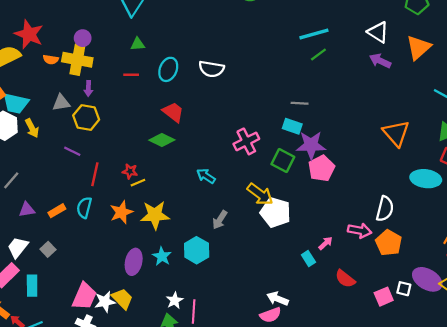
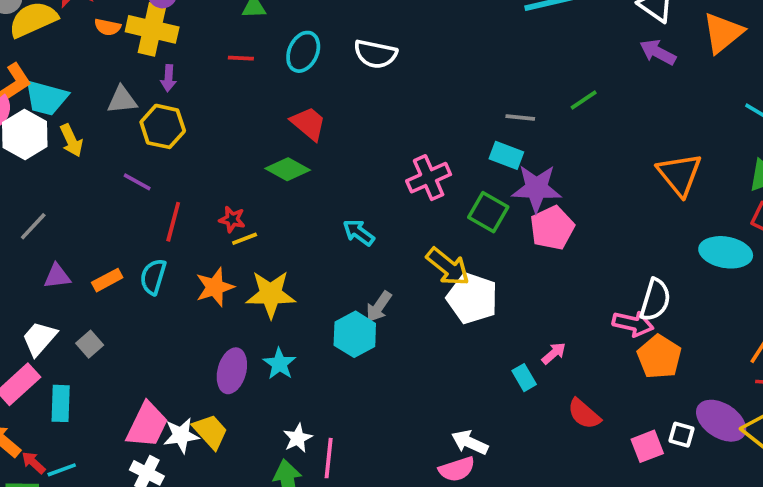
green line: (318, 54) -> (584, 100), moved
pink arrow: (360, 231) -> (633, 324), moved
cyan hexagon: (197, 250) -> (355, 334), moved

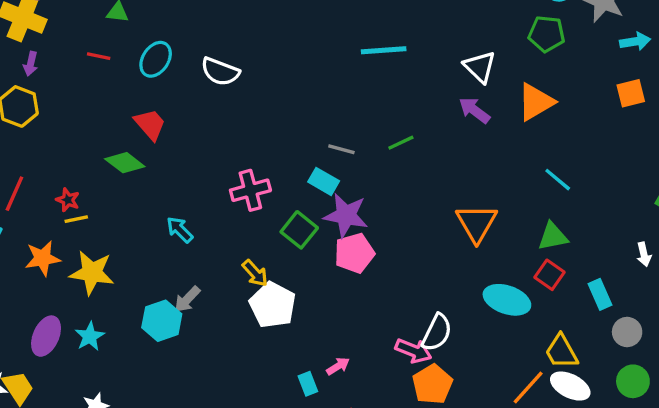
yellow arrow: (448, 267) -> (255, 273), size x0.7

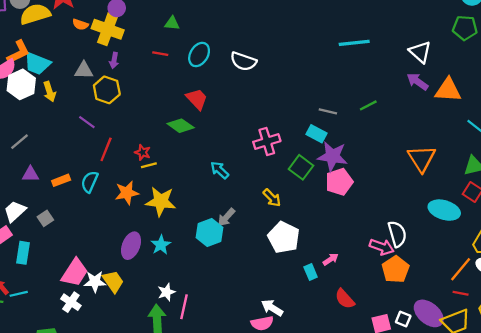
orange triangle: (536, 102) -> (448, 90), moved, turned 36
white pentagon: (273, 305) -> (284, 237), moved
white semicircle: (437, 333) -> (397, 234), turned -40

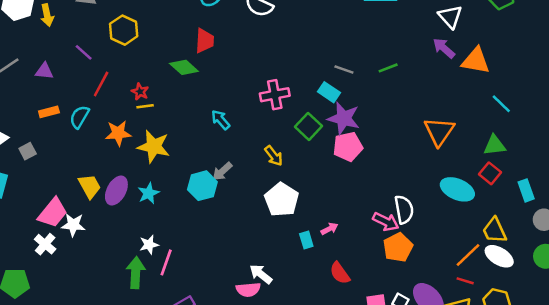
yellow hexagon: (107, 90) -> (124, 30), moved
red trapezoid: (197, 99) -> (205, 41), turned 40
purple triangle: (30, 174) -> (44, 71), moved
yellow trapezoid: (113, 281) -> (90, 186), moved

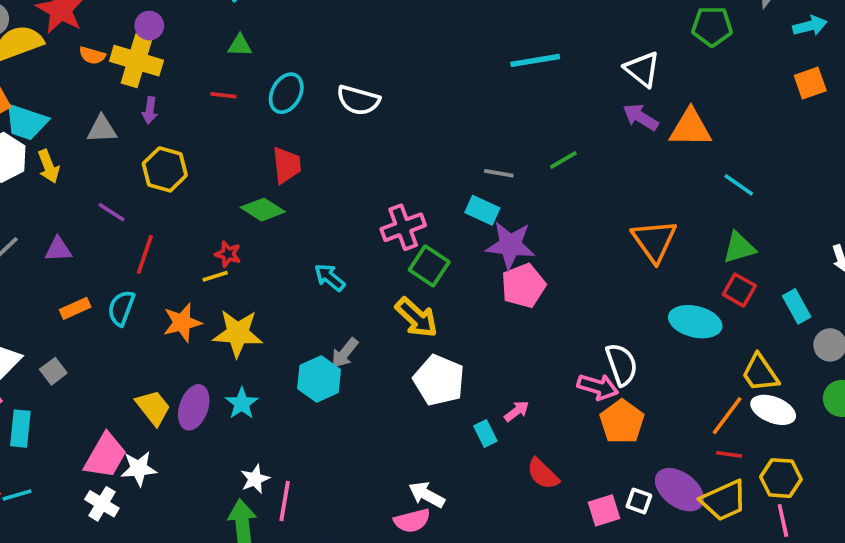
red star: (140, 92) -> (228, 254), moved
green square: (308, 126) -> (429, 266), moved
yellow arrow: (274, 156) -> (417, 318), size x1.4

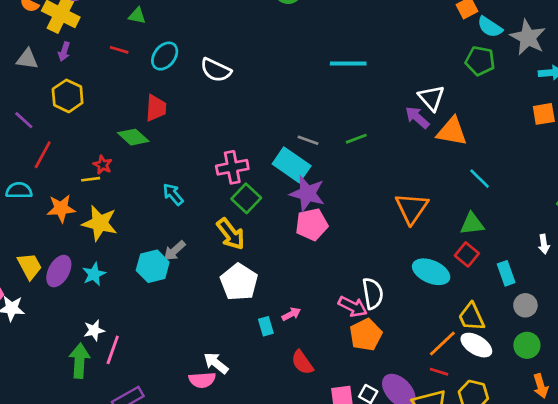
white triangle: (642, 69) -> (431, 98), moved
cyan rectangle: (482, 210) -> (292, 165), size x1.5
cyan semicircle: (121, 308) -> (19, 190), turned 60

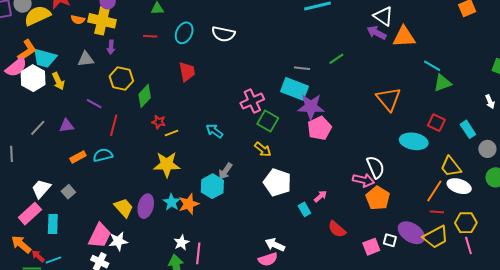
green diamond: (133, 137) -> (145, 96), moved, turned -75
yellow line: (91, 179) -> (171, 133), moved
orange star: (61, 208) -> (189, 204), moved
green triangle: (472, 224) -> (442, 83), moved
yellow arrow: (231, 234) -> (263, 149), size x0.7

